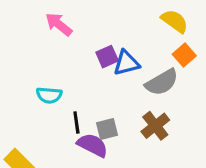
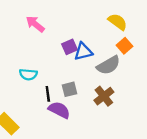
gray square: (107, 129) -> (70, 89), moved

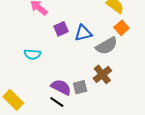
purple square: (70, 47) -> (61, 29), moved
gray square: (70, 89) -> (80, 87), moved
black line: (48, 94) -> (57, 102), moved, turned -48

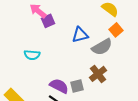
purple square: (61, 29) -> (48, 21), moved

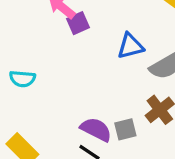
cyan semicircle: (32, 55) -> (22, 79), moved

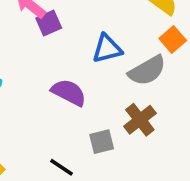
purple semicircle: (96, 129) -> (69, 92), moved

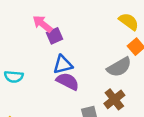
blue triangle: (107, 49) -> (63, 65), moved

